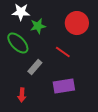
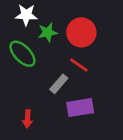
red circle: (77, 23) -> (81, 32), moved
gray rectangle: (35, 67) -> (59, 84), moved

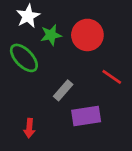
white star: (26, 15) -> (28, 16), turned -30
red line: (79, 65) -> (112, 77), moved

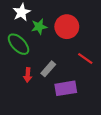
red arrow: (29, 128) -> (28, 75), moved

